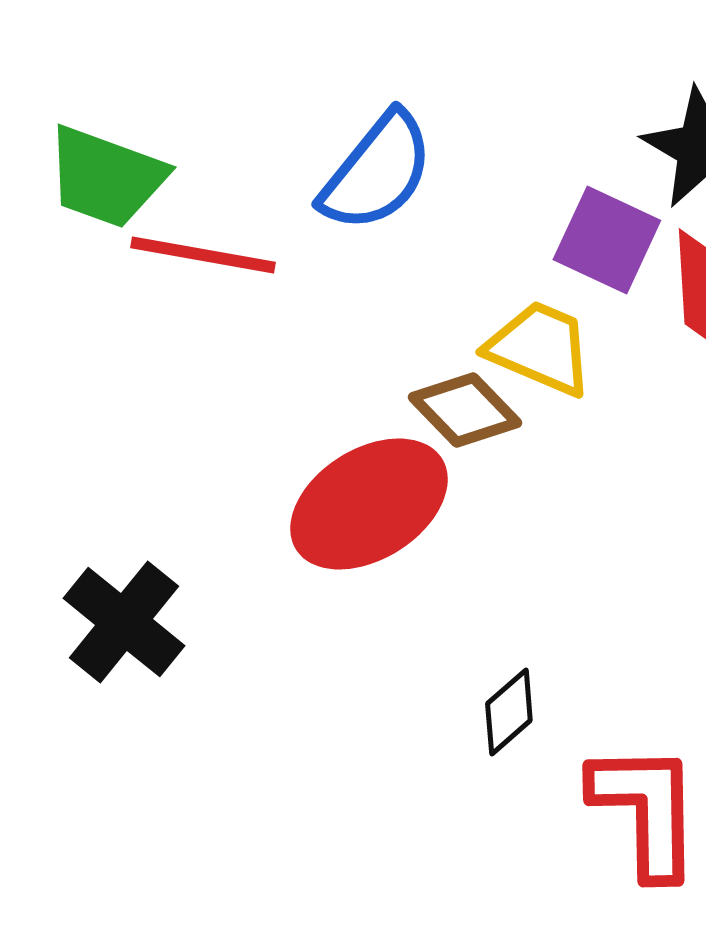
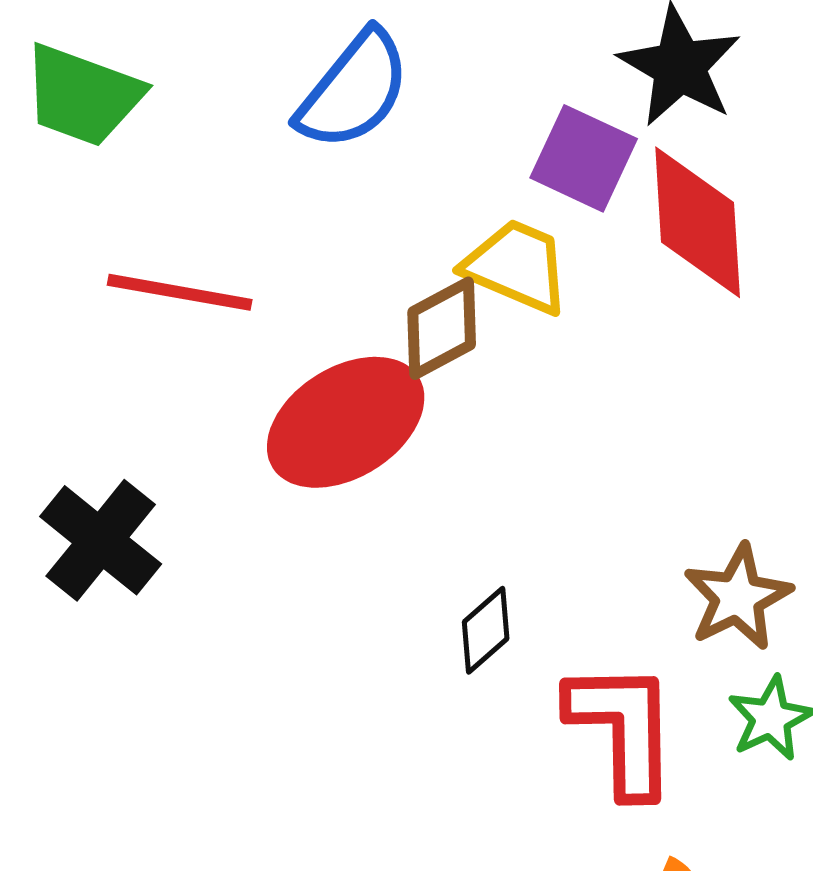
red line: (203, 255) -> (180, 292), moved
brown diamond: (465, 410) -> (442, 328), turned -74

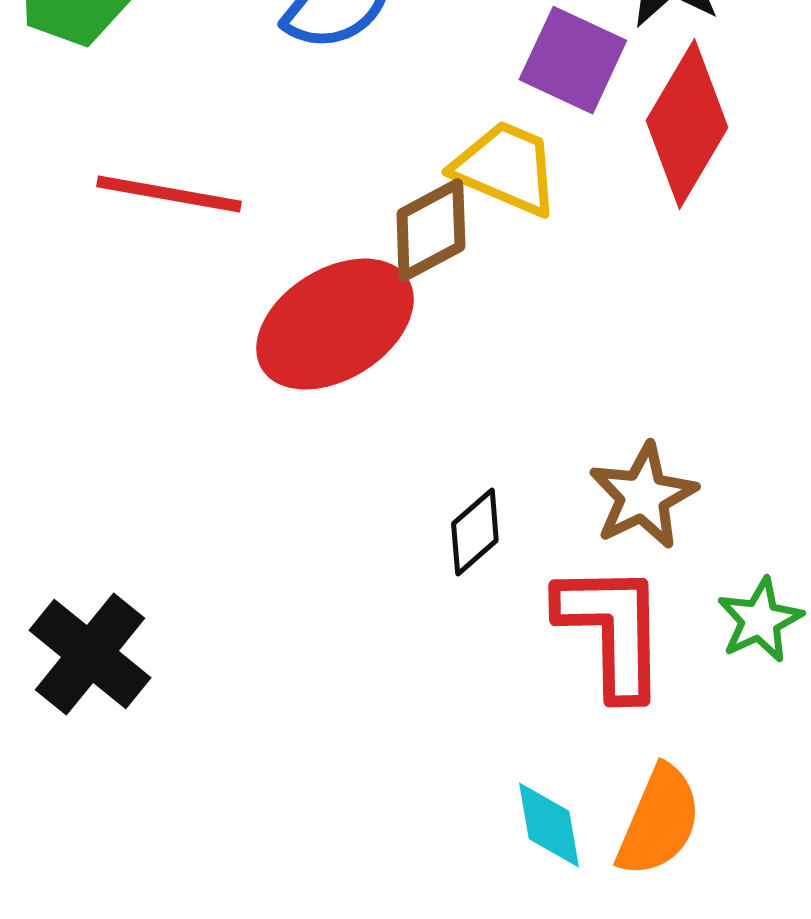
red diamond: (698, 222) -> (687, 124), turned 34
black cross: (101, 540) -> (90, 654), moved
brown star: (738, 597) -> (643, 496), moved

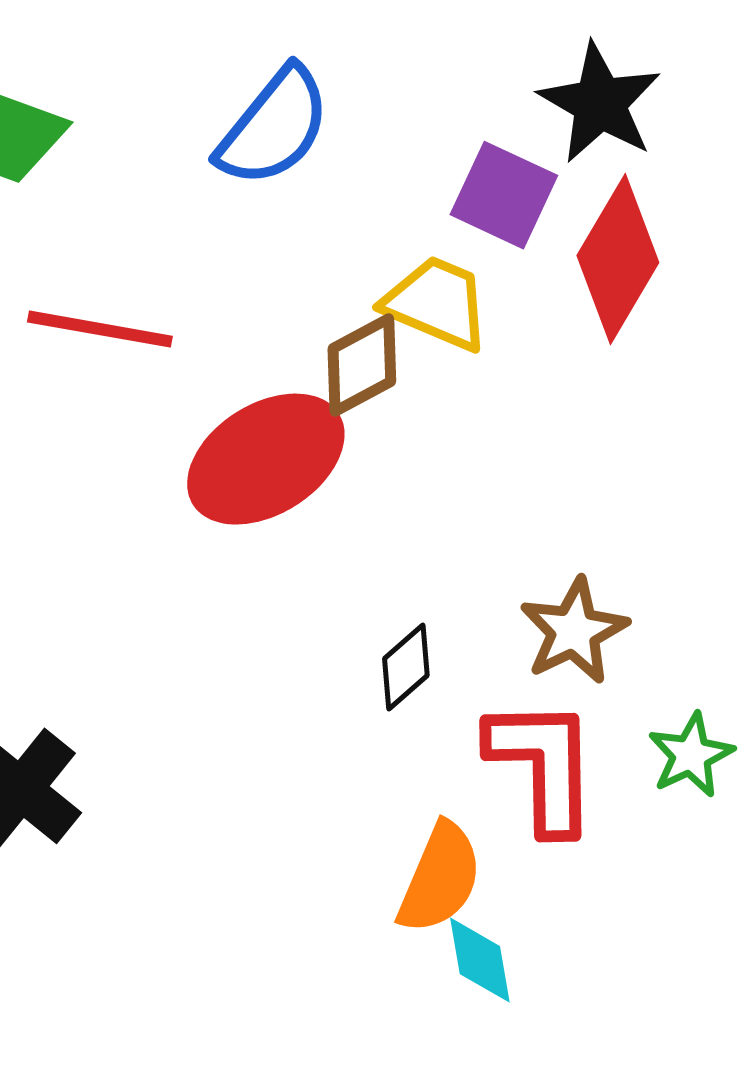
orange semicircle: (659, 821) -> (440, 878), moved

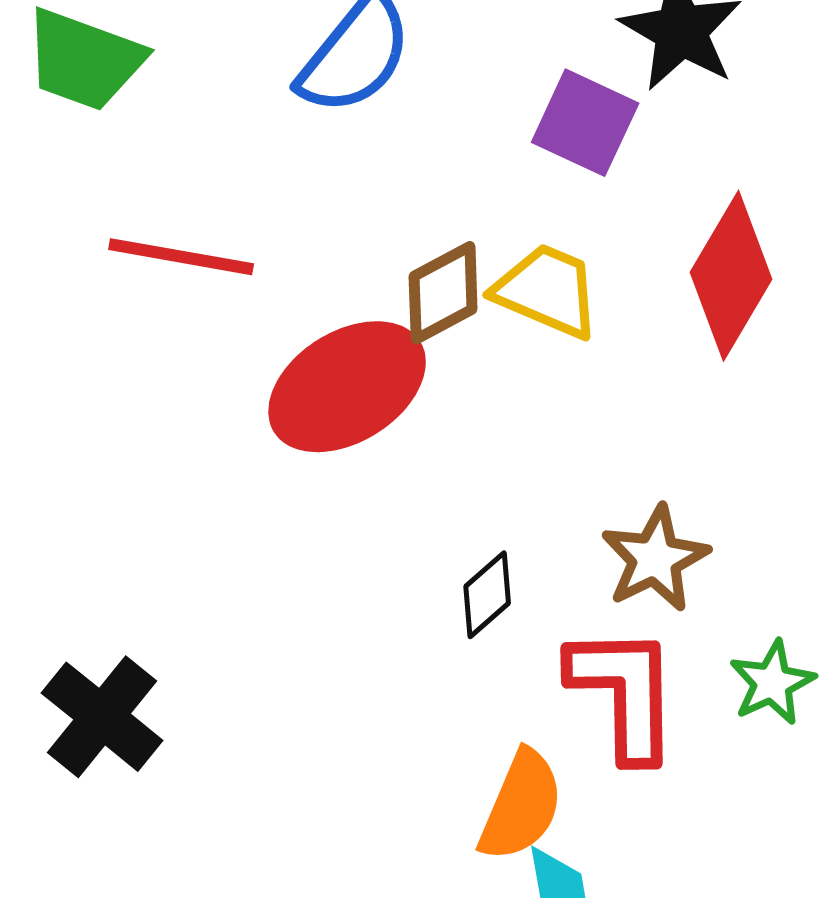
red diamond: (618, 259) -> (731, 276), moved
yellow trapezoid: (437, 303) -> (547, 291), moved

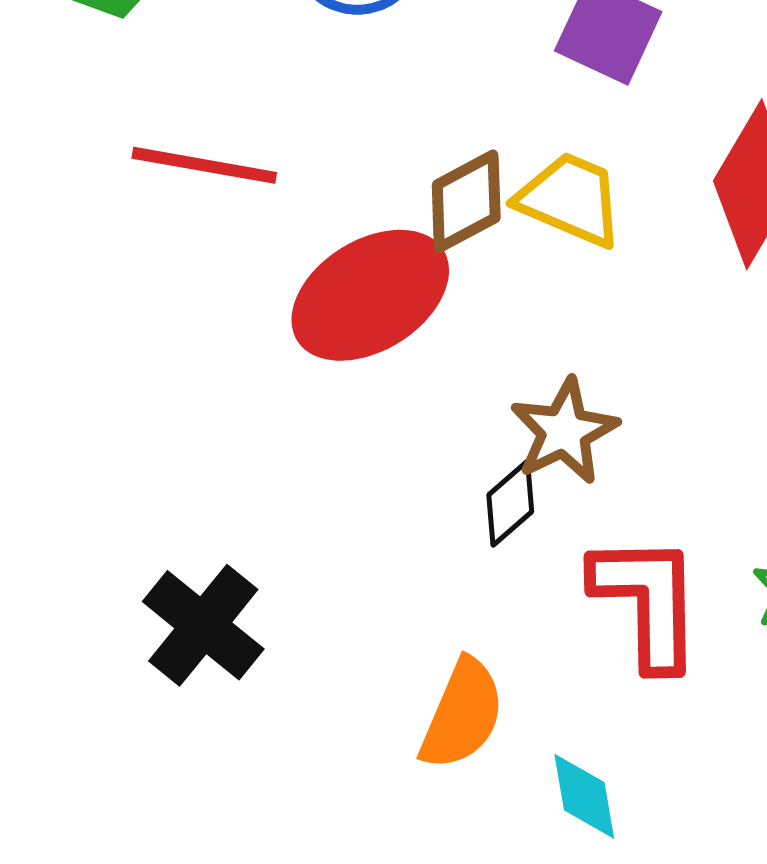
brown star: (655, 559) -> (564, 431), moved
black cross: (102, 717) -> (203, 625), moved
orange semicircle: (521, 806) -> (462, 714), moved

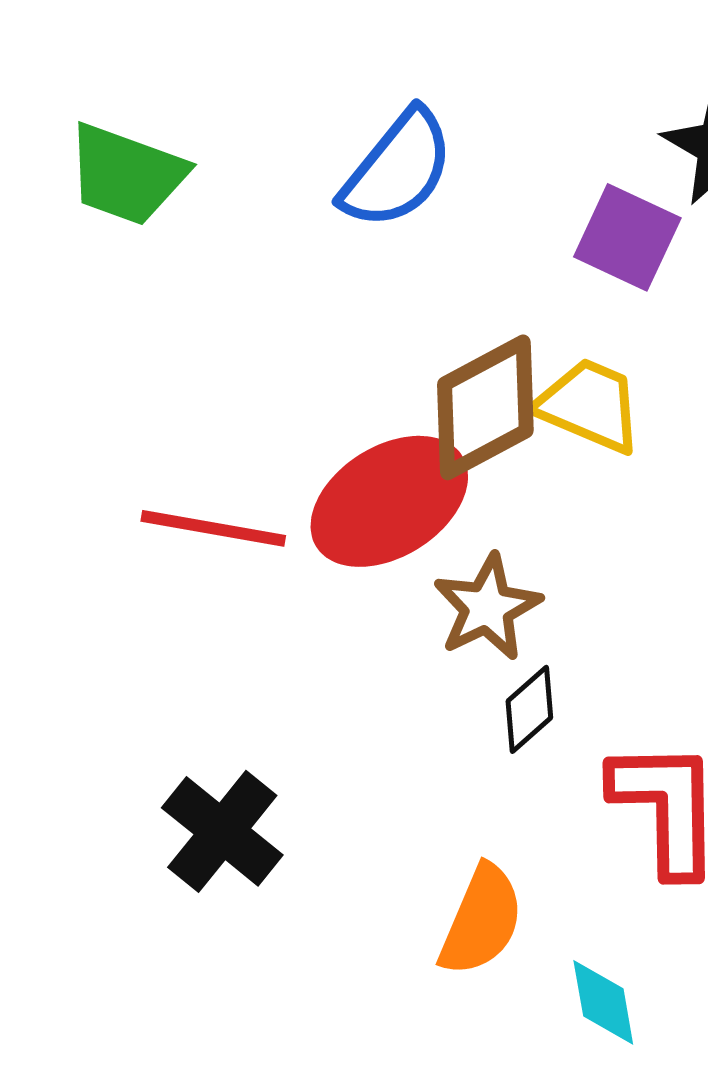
red line: (204, 165) -> (213, 528), moved
brown diamond: (466, 201) -> (485, 407), size x1.4
brown star: (564, 431) -> (487, 607), moved

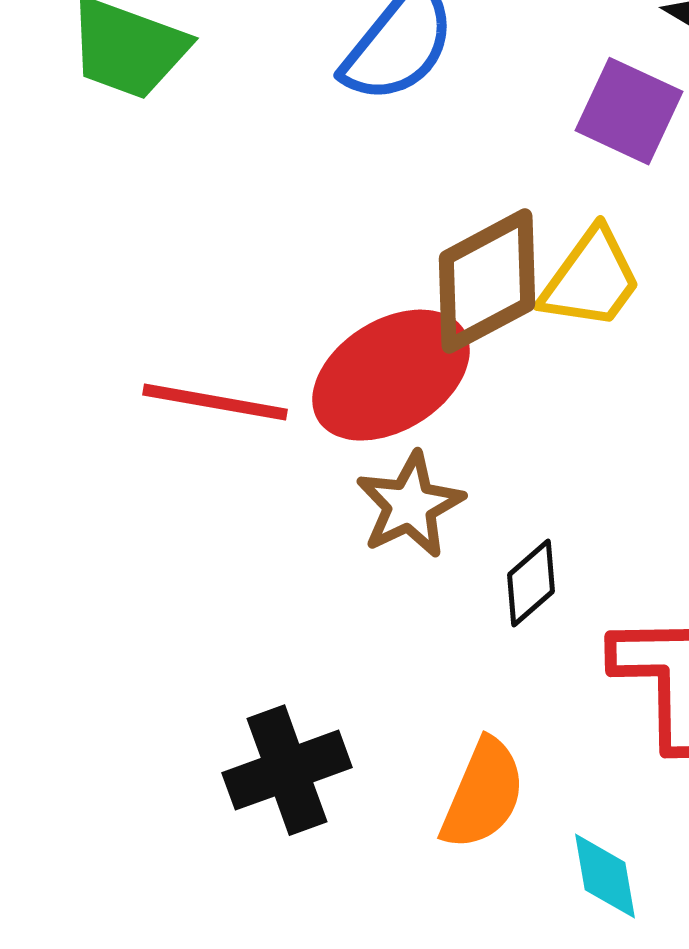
yellow trapezoid: (589, 405) -> (591, 279), turned 103
brown star: (487, 607) -> (410, 505), moved
black cross: (222, 831) -> (287, 770), moved, turned 31

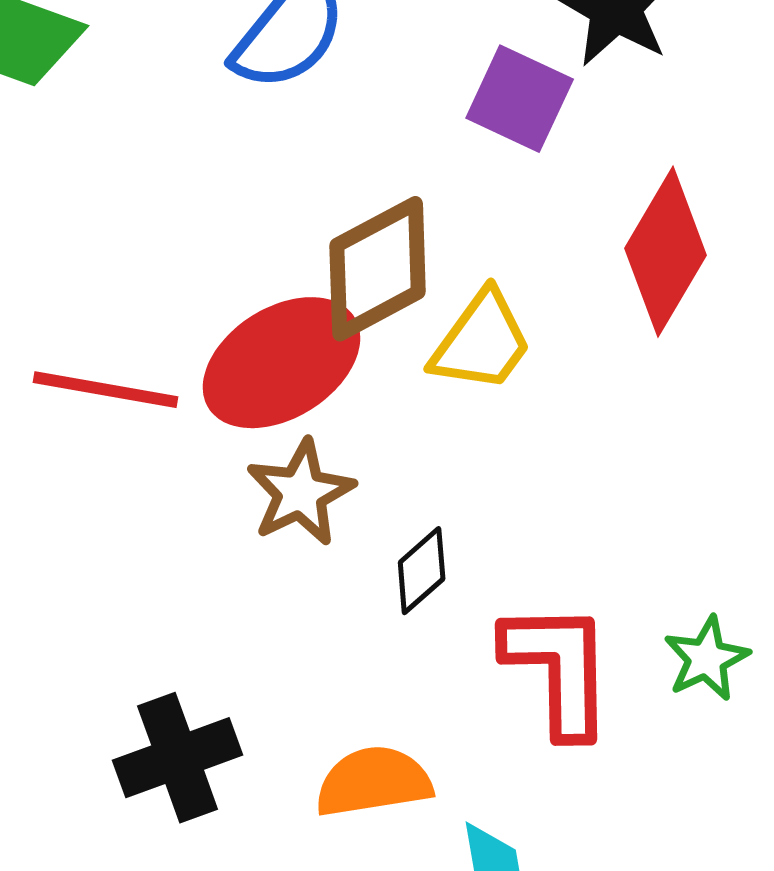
yellow trapezoid: (591, 279) -> (482, 342), moved
orange semicircle: (483, 794) -> (374, 782), turned -122

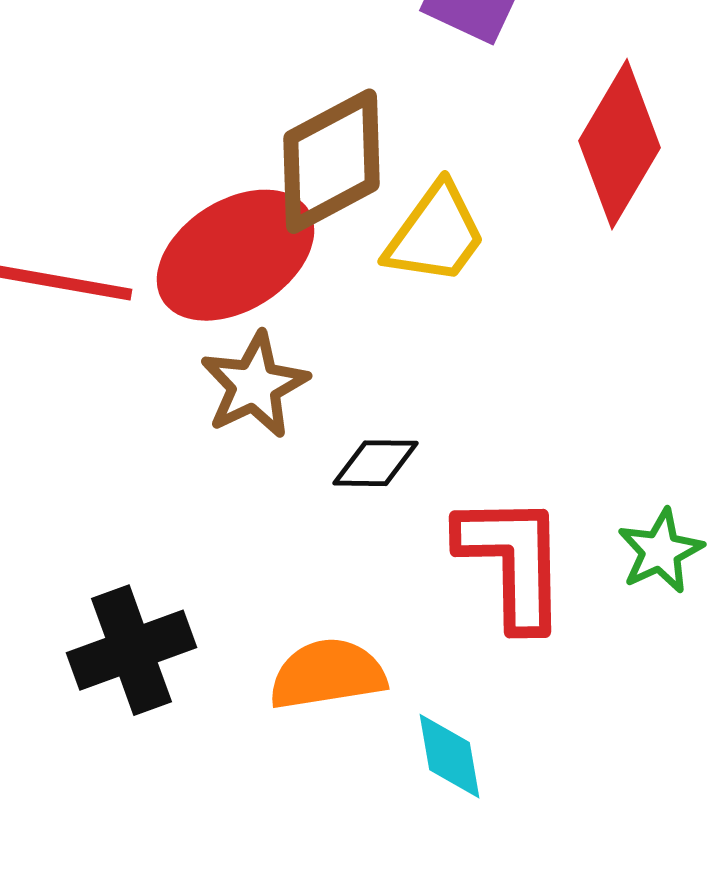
black diamond: (422, 571) -> (376, 463), turned 42

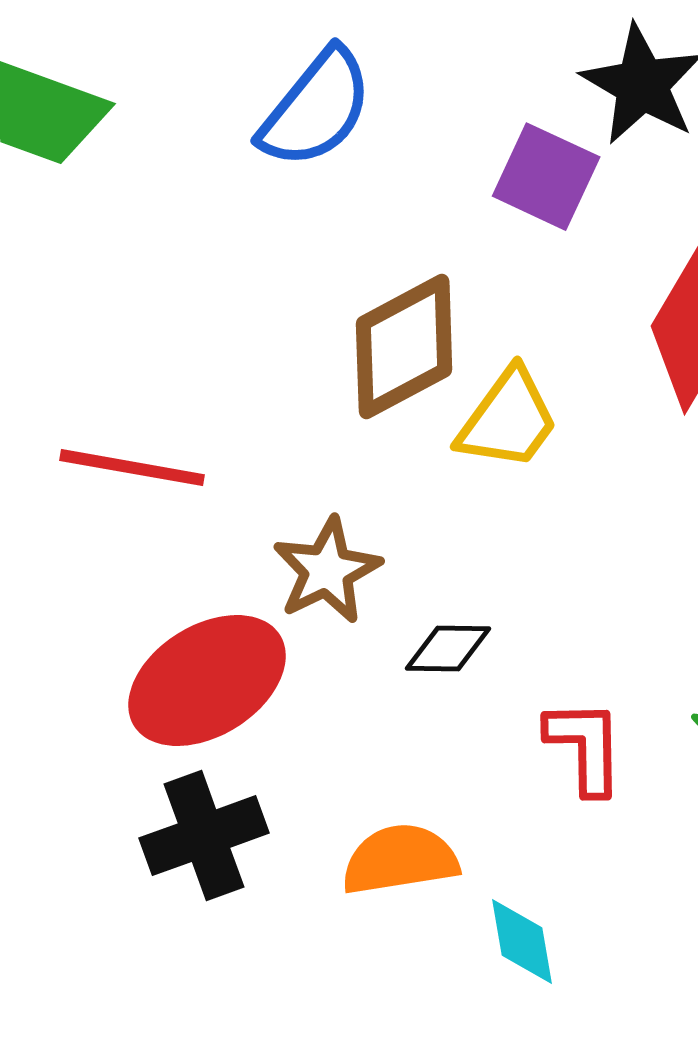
red ellipse: (236, 255) -> (207, 681), moved
red L-shape: (512, 561) -> (585, 747), size x0.7

